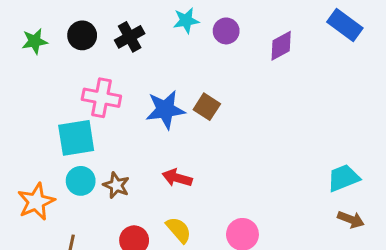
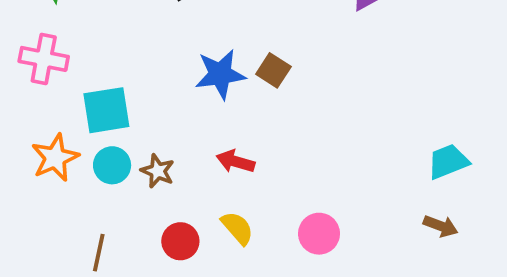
pink cross: (101, 98) -> (44, 59), moved
orange star: (36, 202) -> (55, 158), moved
brown arrow: (351, 219) -> (441, 226), moved

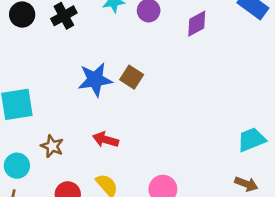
cyan circle: (112, 165) -> (17, 166), moved

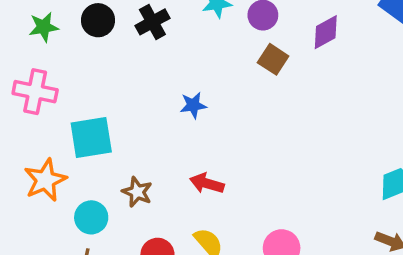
brown square: (132, 77) -> (273, 59), moved
blue star: (95, 80) -> (193, 105), size x0.6

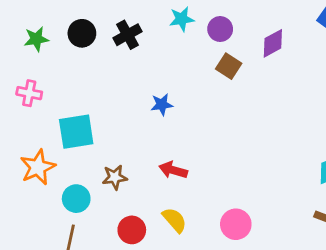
pink cross: (35, 92) -> (29, 93), size x0.7
brown star: (137, 192) -> (115, 177), turned -30

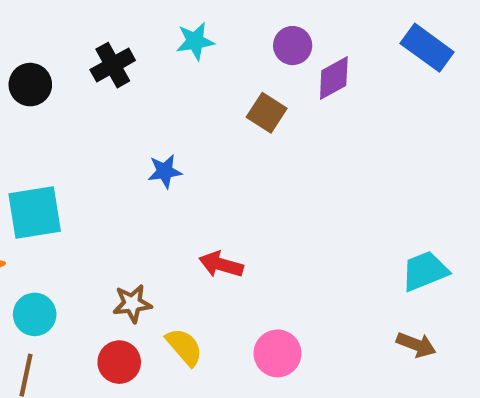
purple circle: (220, 29) -> (293, 46), moved
black circle: (82, 33) -> (30, 85), moved
red arrow: (173, 170) -> (221, 265), moved
brown star: (115, 177) -> (132, 304), moved

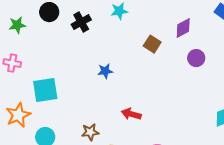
purple circle: (293, 46) -> (196, 58), moved
black circle: (30, 85) -> (49, 12), moved

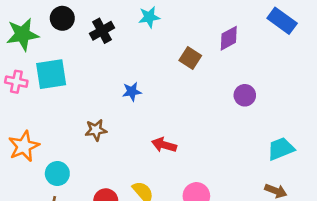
green star: (17, 25) -> (23, 34), size x1.5
purple circle: (196, 58) -> (245, 95), moved
cyan square: (45, 90) -> (51, 74), moved
brown star: (90, 132) -> (96, 130), moved

